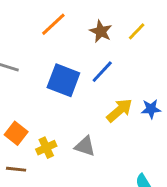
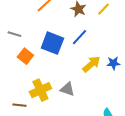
orange square: (16, 133) -> (25, 56), moved
yellow cross: (46, 148) -> (40, 90), size x1.5

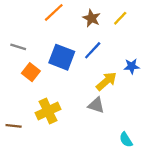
blue star: (113, 63) -> (132, 66), moved
gray triangle: (67, 89) -> (96, 105), moved
brown line: (19, 105) -> (14, 126), moved

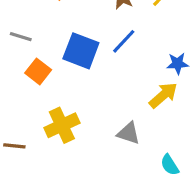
yellow arrow: (106, 81) -> (163, 95), moved
gray triangle: (96, 105) -> (128, 133), moved

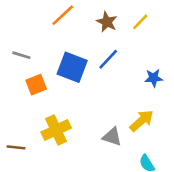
orange square: (38, 71) -> (36, 85), turned 30
yellow arrow: (163, 95) -> (142, 121), moved

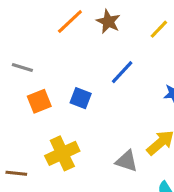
brown star: (107, 22) -> (108, 22), moved
blue square: (72, 67) -> (81, 98), moved, size x0.6

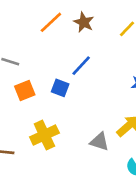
blue line: (122, 72) -> (81, 66), moved

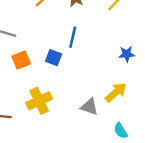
blue line: (81, 66) -> (73, 37), turned -30

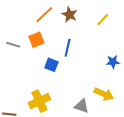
orange square: (21, 60) -> (36, 40), moved
yellow arrow: (116, 92) -> (104, 94), turned 66

